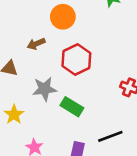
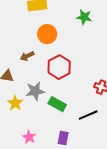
yellow star: (14, 114) -> (15, 103), moved
black line: (110, 136) -> (88, 115), moved

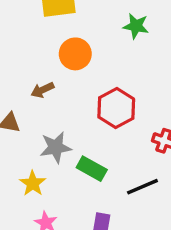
red hexagon: (59, 67) -> (116, 108), moved
yellow star: (15, 103) -> (33, 183), moved

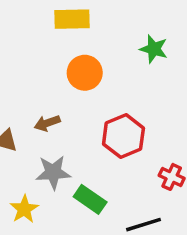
brown arrow: (42, 90) -> (47, 123), moved

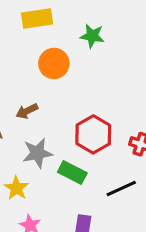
green star: (154, 49) -> (92, 36), moved
red hexagon: (123, 136) -> (93, 134), moved

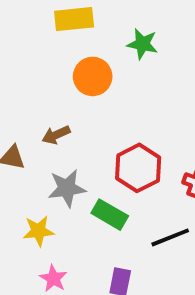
yellow star: (16, 188) -> (38, 231), turned 30

